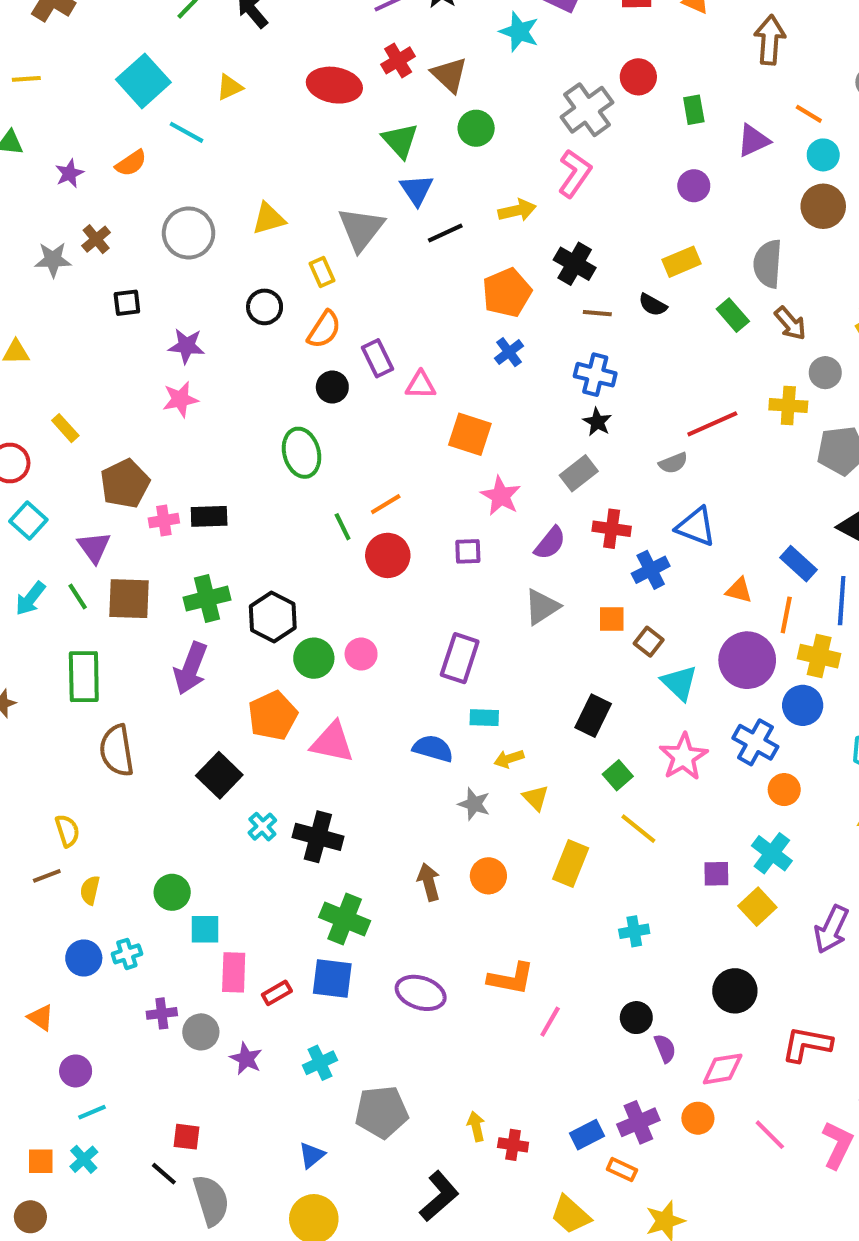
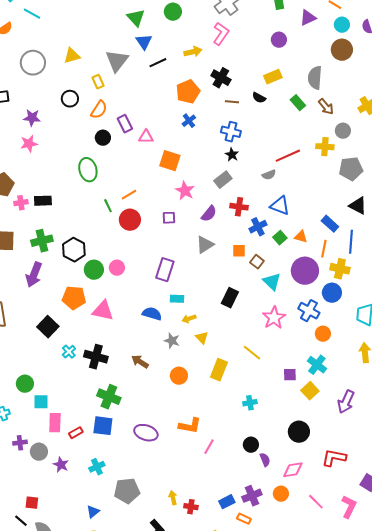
orange pentagon: (273, 716) -> (74, 298), turned 30
green square: (618, 775) -> (280, 238), moved
brown arrow: (429, 882) -> (140, 362), moved, turned -42

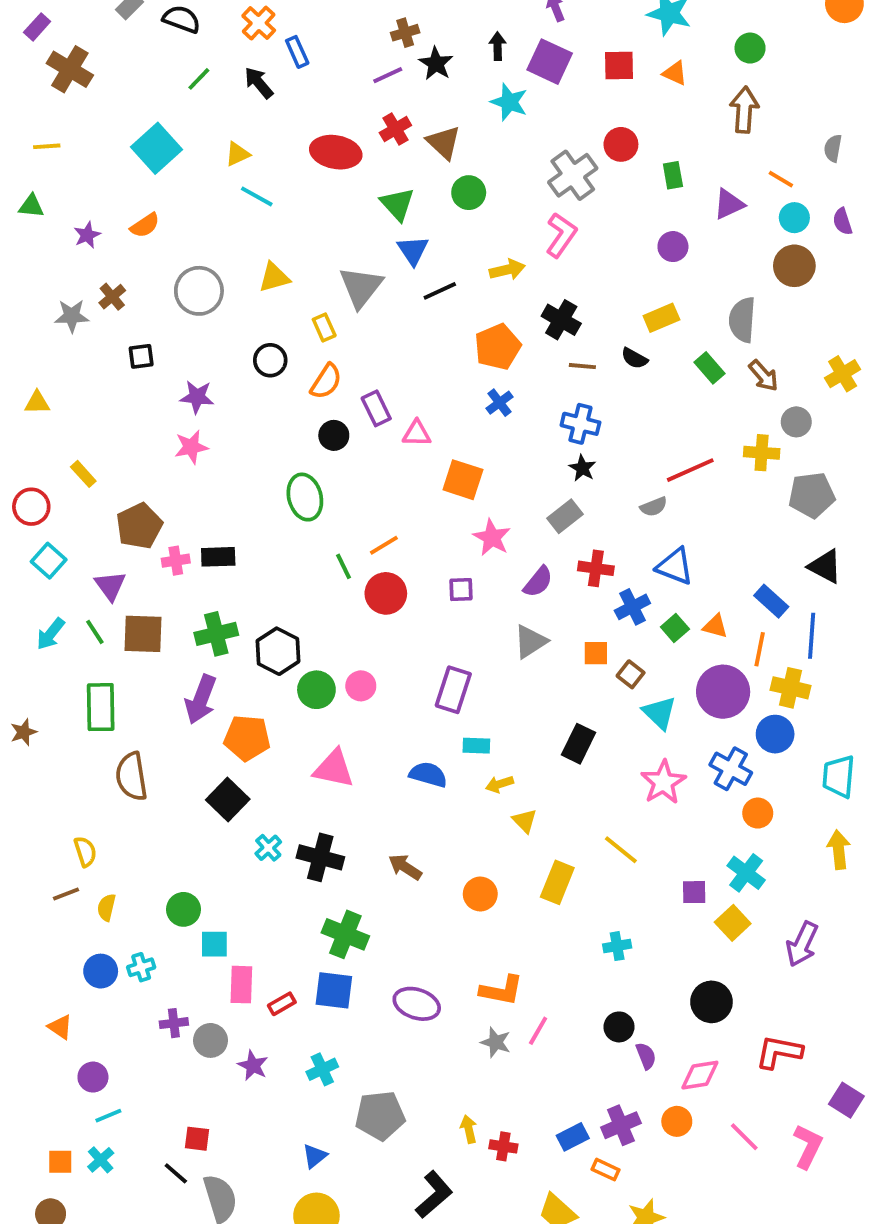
cyan line: (32, 14) -> (257, 196), moved
orange pentagon: (74, 298) -> (247, 738), moved
gray star: (172, 341) -> (496, 1042), moved

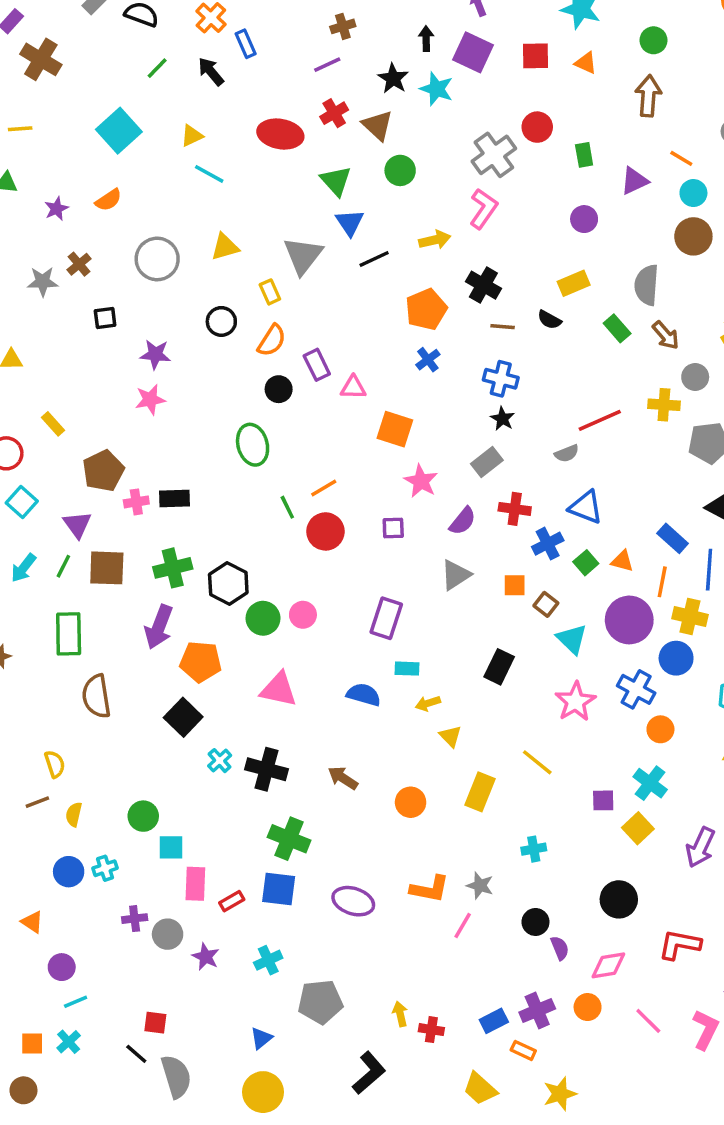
black star: (436, 63) -> (393, 78), moved
green line: (95, 632) -> (63, 566), turned 60
gray star: (496, 1042) -> (480, 886), moved

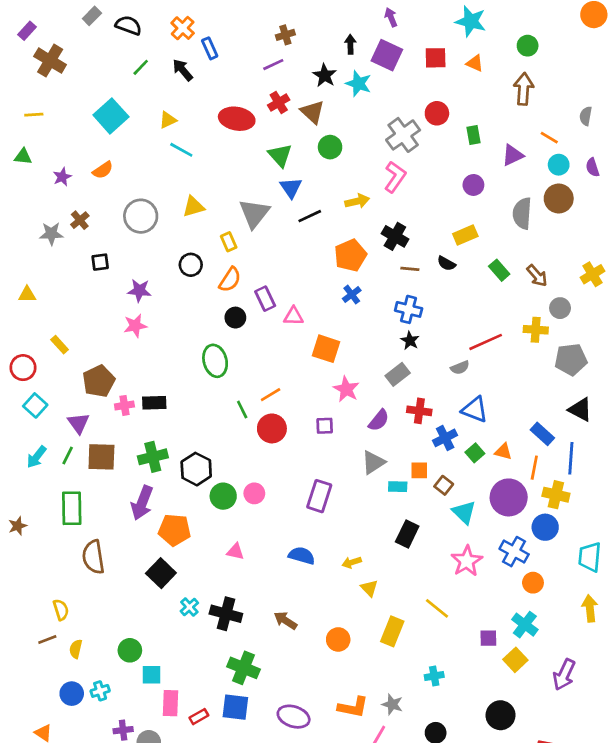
gray semicircle: (647, 285) -> (522, 213), moved
cyan rectangle: (407, 669) -> (398, 487), moved
pink triangle: (279, 689) -> (235, 552), size x0.6

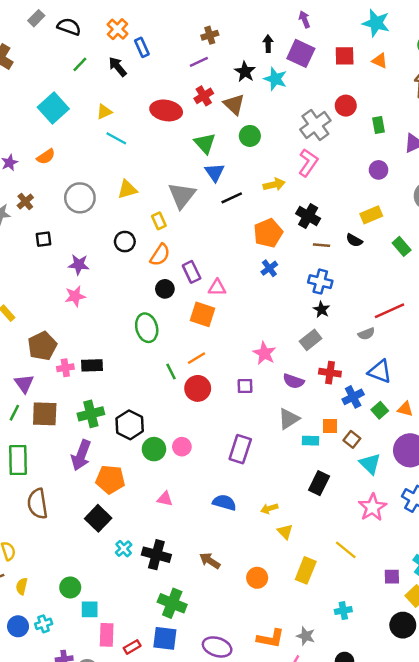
orange square: (326, 349) -> (203, 314), moved
purple semicircle: (379, 420) -> (294, 381), turned 70
black circle: (501, 715) -> (403, 625), moved

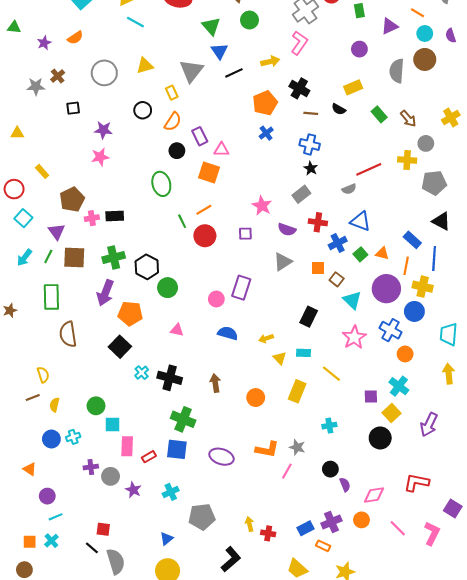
cyan rectangle: (311, 441) -> (303, 353), moved
pink circle: (182, 447) -> (216, 299), moved
brown arrow: (210, 561) -> (215, 383), turned 48

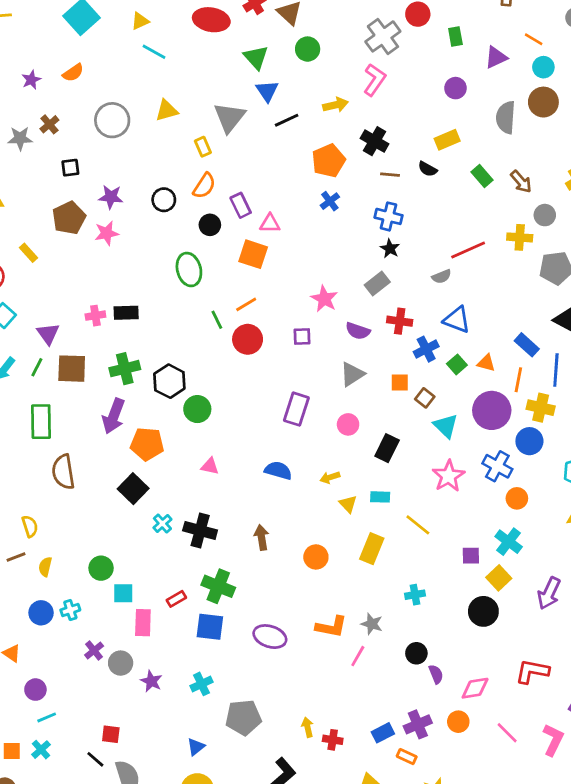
black circle: (143, 110) -> (164, 200), moved
brown pentagon: (72, 199) -> (69, 218), moved
pink circle: (216, 299) -> (348, 424), moved
red rectangle: (149, 457) -> (176, 599), moved
purple cross: (91, 467) -> (94, 650), turned -32

